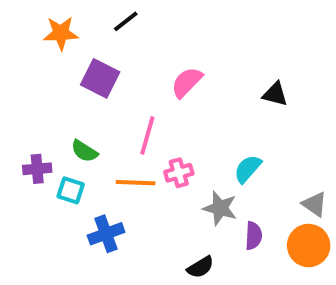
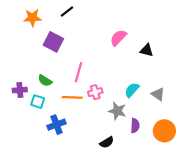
pink semicircle: (187, 82) -> (118, 38), moved
gray triangle: (314, 204) -> (158, 94), moved

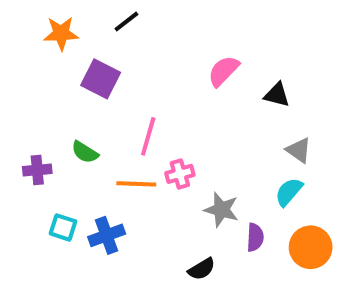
cyan semicircle: (132, 90) -> (289, 192), moved
gray triangle: (158, 94) -> (299, 150), moved
cyan square: (38, 102) -> (63, 227), moved

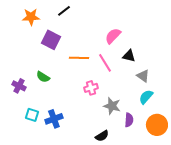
black triangle: (277, 95) -> (129, 56), moved
pink line: (148, 136) -> (105, 63), moved, turned -48
gray triangle: (299, 150) -> (143, 76), moved
purple cross: (37, 170) -> (19, 86), turned 32
orange line: (136, 184) -> (79, 58), moved

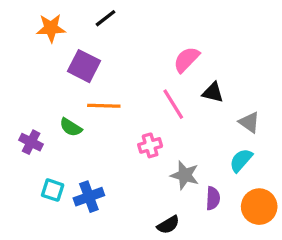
orange line: (79, 58) -> (104, 106), moved
gray triangle: (143, 76) -> (249, 122), moved

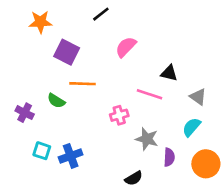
black line: (105, 18) -> (101, 14), moved
pink semicircle: (186, 59) -> (126, 47), moved
pink line: (173, 104) -> (149, 94), moved, turned -40

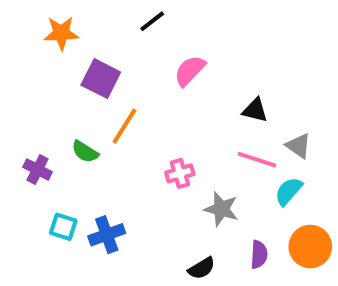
orange line: (82, 84) -> (125, 126), turned -60
pink line: (149, 94) -> (257, 160), moved
purple semicircle: (169, 157) -> (259, 254), moved

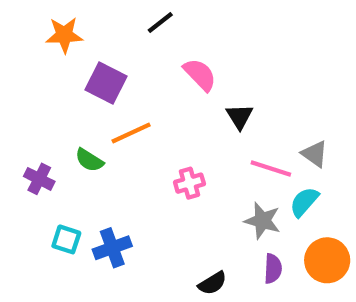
pink semicircle: (190, 71) -> (200, 75), turned 92
black triangle: (255, 110) -> (240, 116), moved, turned 44
orange line: (125, 126) -> (131, 133), turned 33
gray star: (221, 209) -> (262, 221), moved

